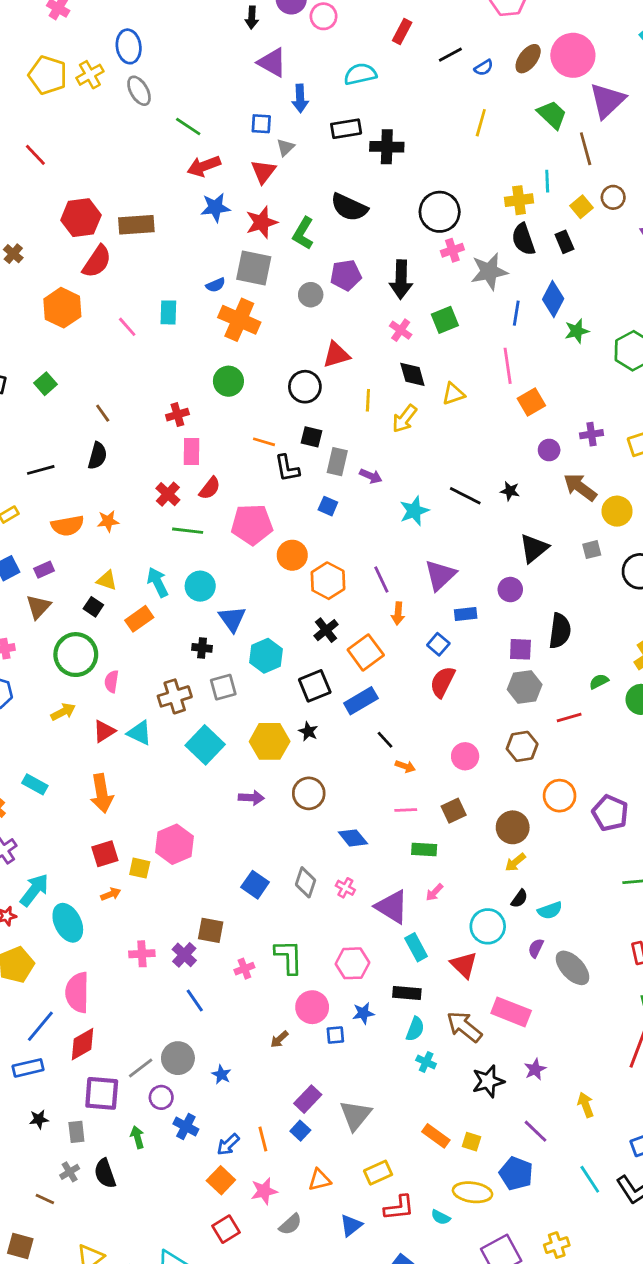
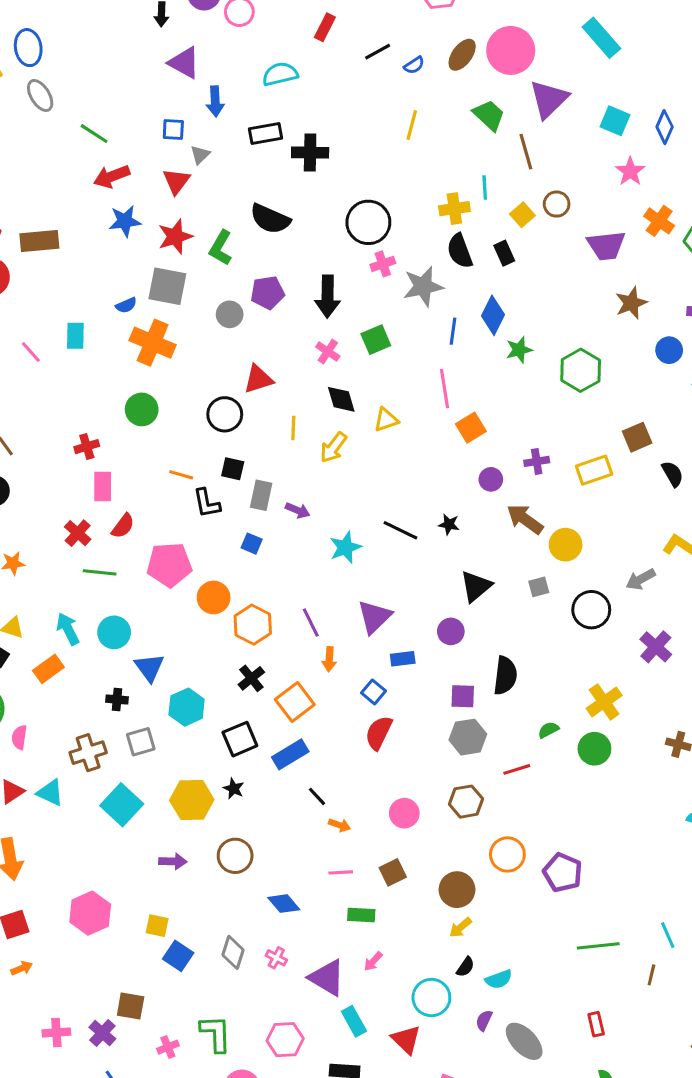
yellow square: (140, 868) -> (157, 926), moved

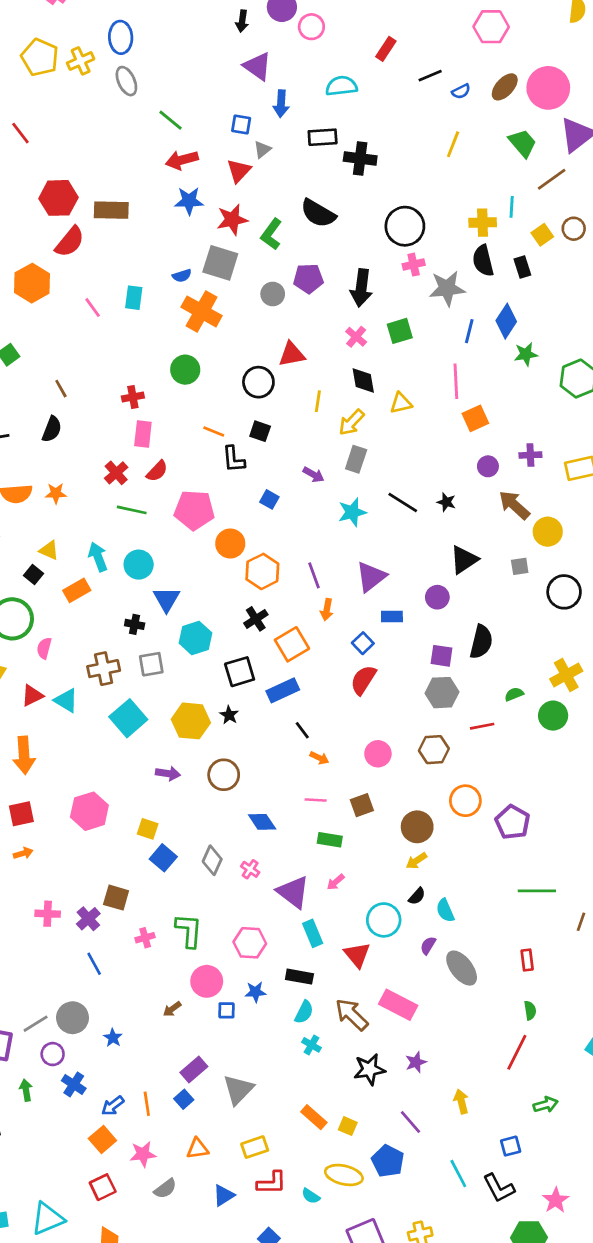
brown line: (526, 152) -> (552, 179), turned 64
gray rectangle: (261, 495) -> (356, 459), moved
cyan semicircle: (499, 979) -> (445, 910), turned 80

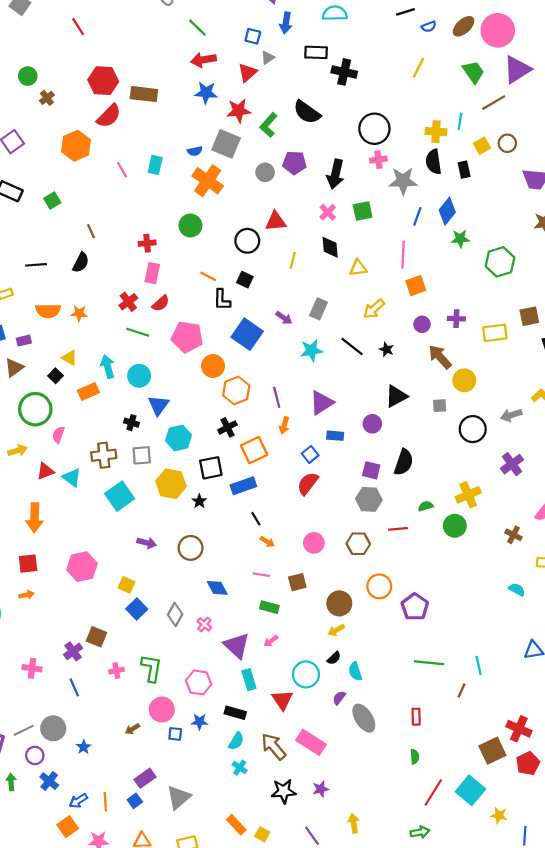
yellow arrow: (351, 422) -> (374, 309), moved
blue square: (269, 499) -> (247, 334), size x2.0
yellow hexagon: (191, 721) -> (171, 484), moved
pink cross: (48, 914) -> (32, 668), moved
red line: (517, 1052) -> (433, 792), moved

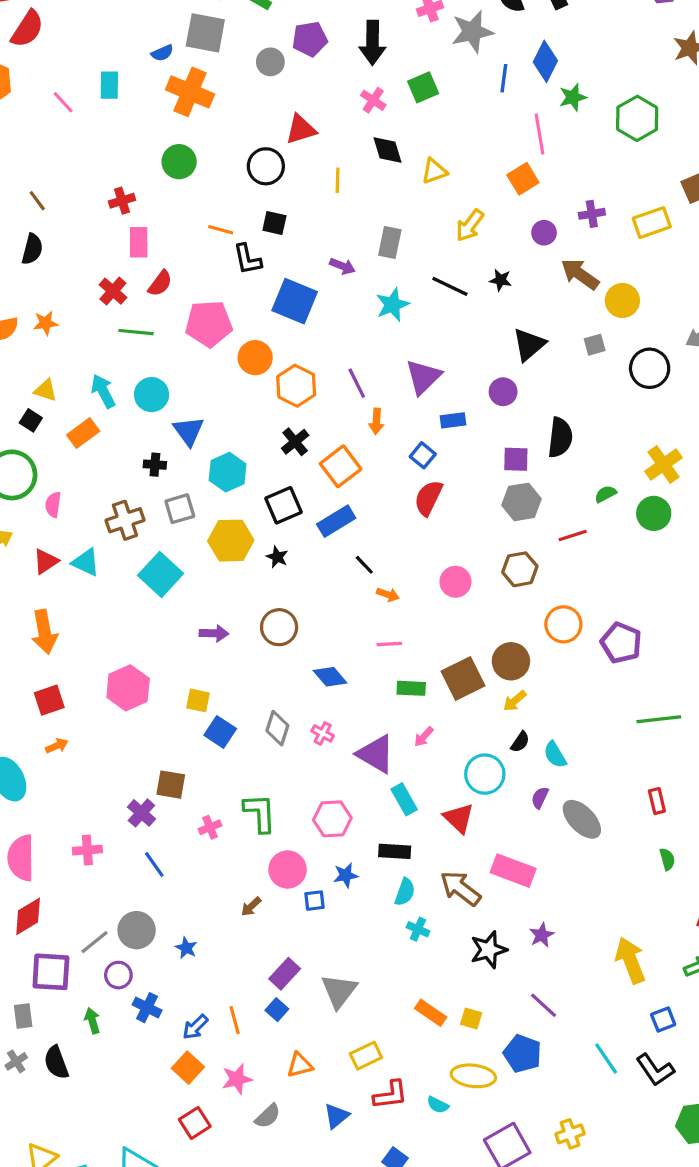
pink line: (403, 255) -> (539, 134), moved
brown square: (297, 582) -> (463, 679), moved, size x1.5
yellow arrow: (354, 823) -> (630, 960), moved, size x1.6

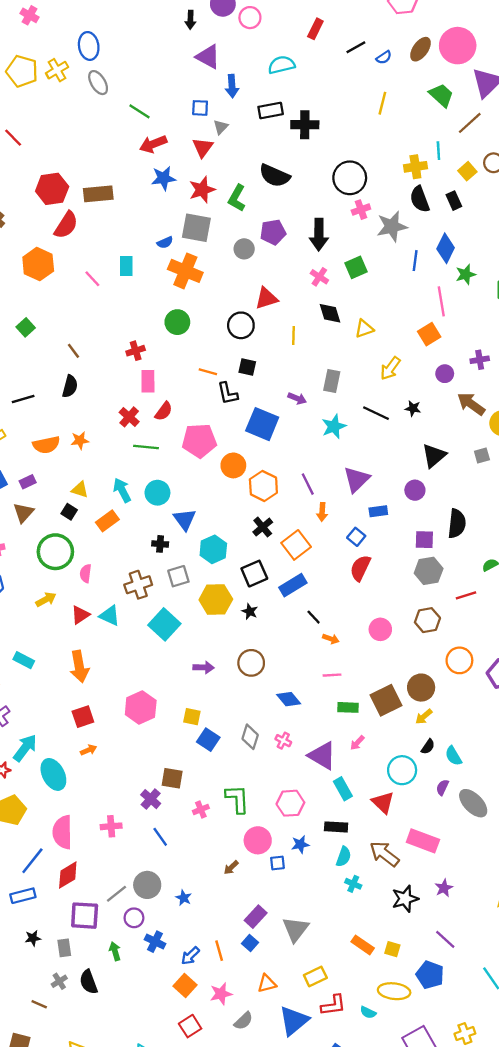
blue triangle: (336, 1116) -> (294, 1021), size x1.6

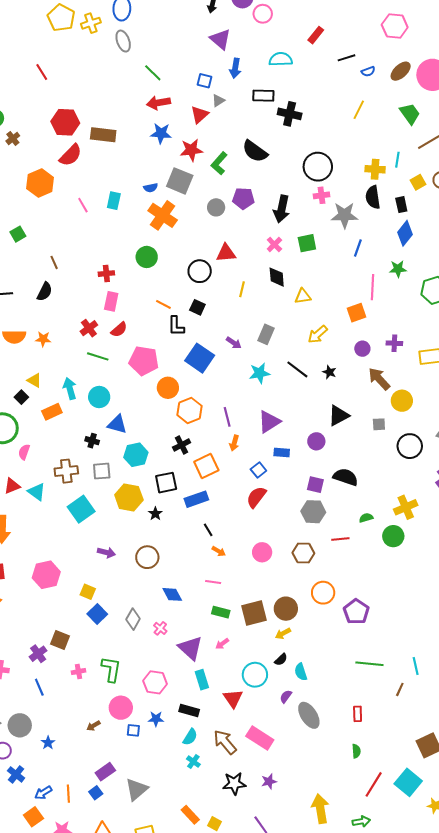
blue diamond: (446, 248) -> (405, 233), moved
blue triangle: (185, 519) -> (117, 424), turned -50
black semicircle: (457, 524) -> (346, 477), turned -90

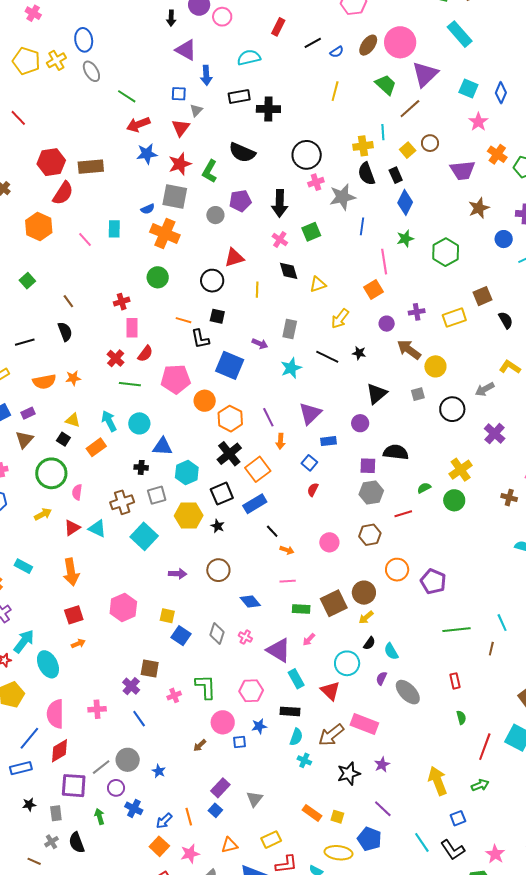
black semicircle: (45, 292) -> (65, 332), turned -36
black cross: (182, 445) -> (229, 454), size x1.4
red semicircle: (256, 497) -> (313, 490), size x0.6
brown arrow: (225, 742) -> (331, 735), turned -76
gray triangle: (137, 789) -> (254, 799), size x0.7

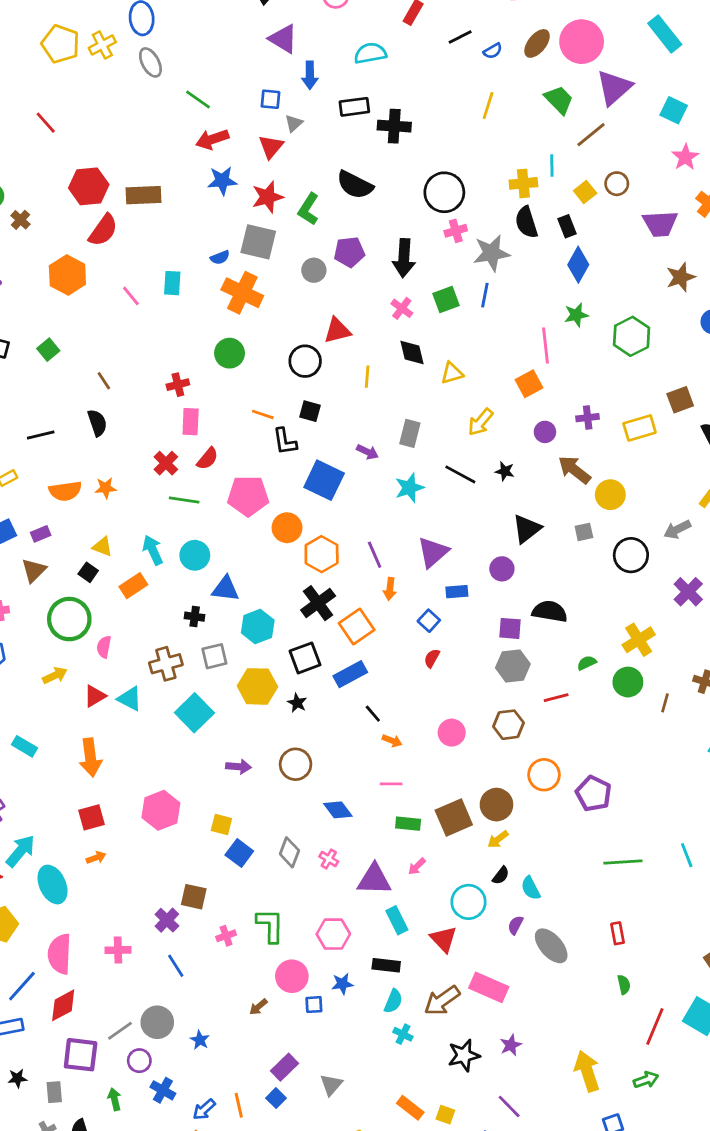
blue line: (362, 226) -> (485, 295), moved
brown line: (491, 649) -> (665, 703), moved
purple triangle: (279, 650) -> (374, 879), turned -32

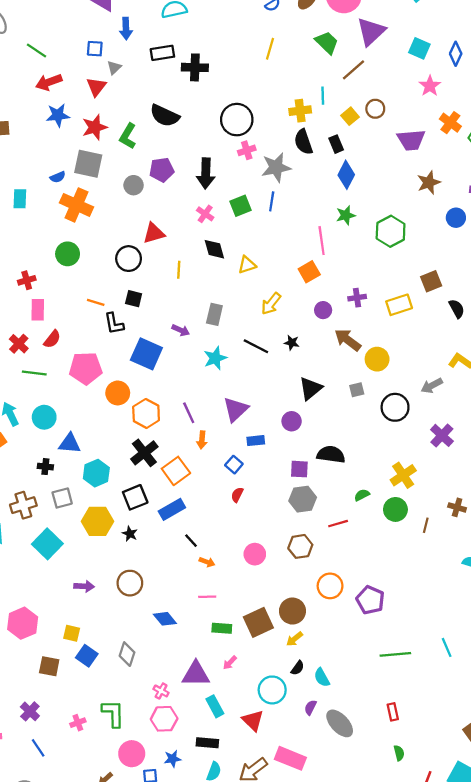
pink cross: (329, 859) -> (161, 691), moved
brown square: (194, 897) -> (49, 666), moved

